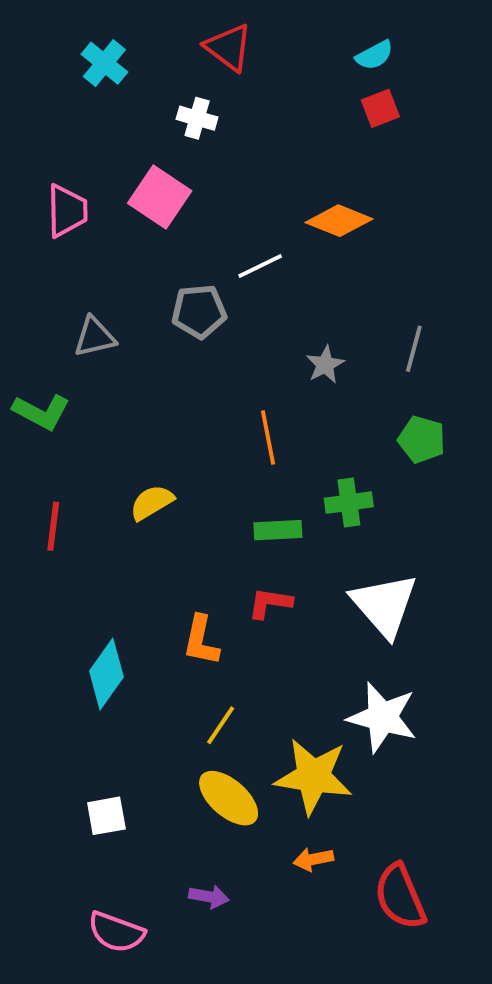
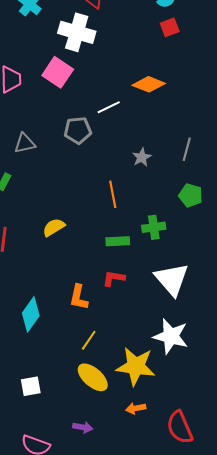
white cross: (197, 118) -> (77, 32), size x1.8

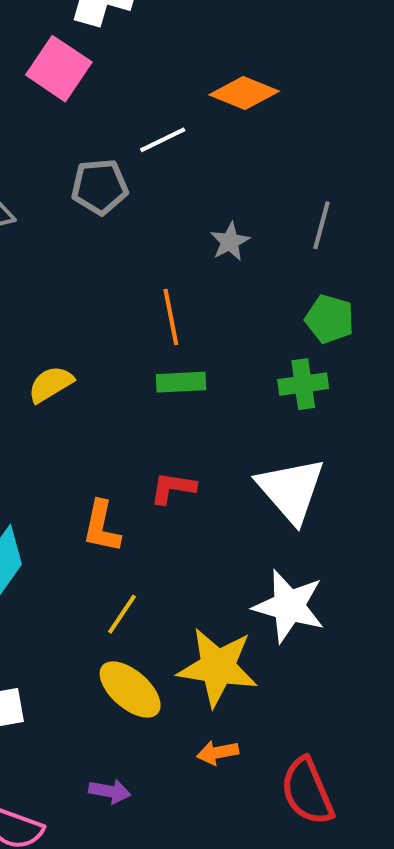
green cross: (154, 227) -> (303, 384), moved
green rectangle: (118, 241) -> (181, 382), moved

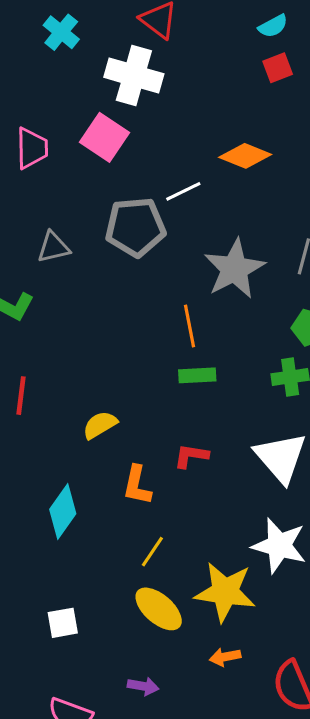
gray pentagon: (100, 187) -> (135, 227), size x1.4
gray star: (230, 242) -> (234, 269), size x2.0
yellow semicircle: (51, 384) -> (100, 425), moved

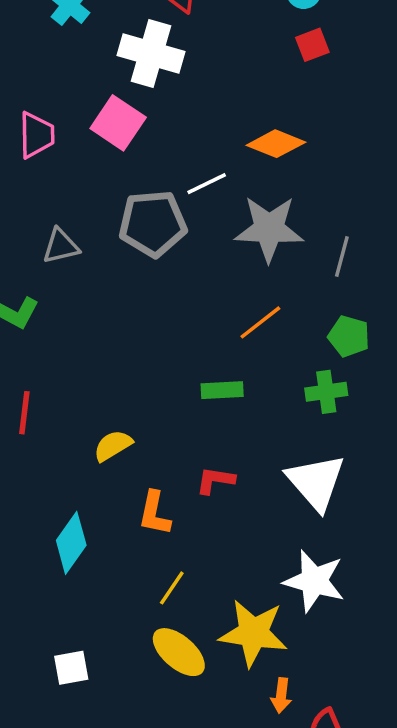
gray star: (234, 269) -> (269, 229), moved, turned 30
orange line: (190, 326) -> (260, 322), moved, turned 63
orange arrow: (225, 657) -> (281, 695), moved, turned -72

